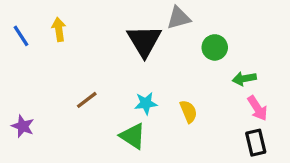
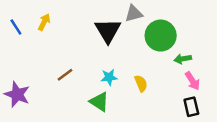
yellow arrow: (59, 29) -> (44, 22), turned 35
green circle: (215, 47) -> (161, 36), size x1.6
purple star: (23, 126) -> (17, 94), size x1.5

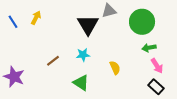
green circle: (161, 36) -> (142, 22), moved
cyan star: (109, 77) -> (83, 55), moved
black rectangle: (191, 107) -> (156, 87), turned -35

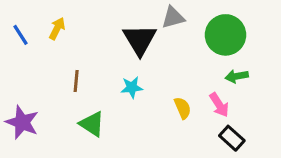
brown line: (53, 61) -> (76, 81), moved, turned -48
pink arrow: (157, 66) -> (219, 105), moved
green triangle: (81, 83) -> (92, 124), moved
black rectangle: (156, 87) -> (232, 138), moved

